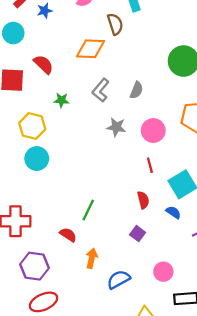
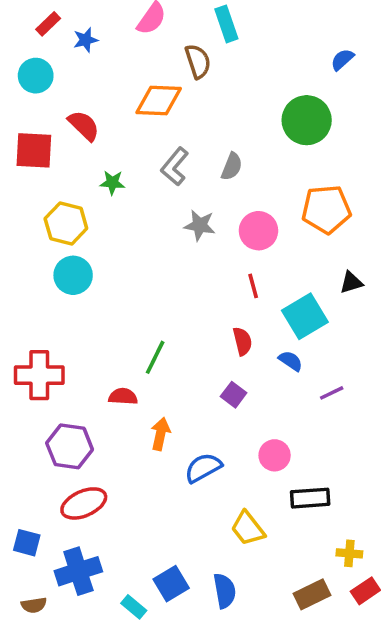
red semicircle: (68, 235) -> (123, 396), turned -30

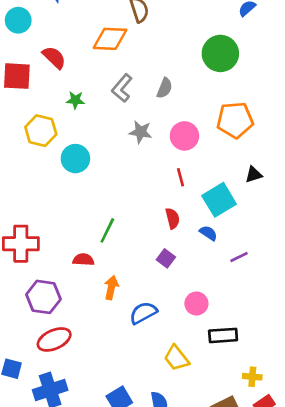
cyan circle: (73, 275) -> (75, 159), moved

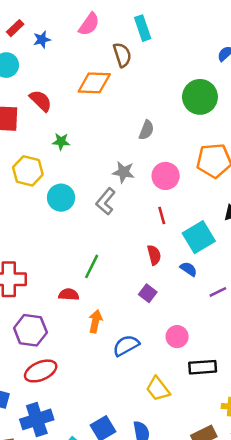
gray L-shape: (122, 88) -> (106, 201), moved

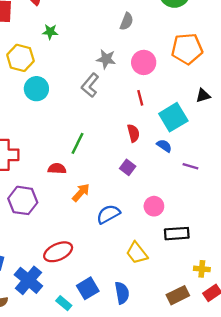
cyan circle: (61, 198) -> (36, 89), moved
purple line: (218, 292) -> (190, 166), turned 42
orange arrow: (95, 321) -> (81, 192), turned 30
red ellipse: (41, 371) -> (58, 252), moved
blue cross: (37, 419) -> (28, 280), turned -32

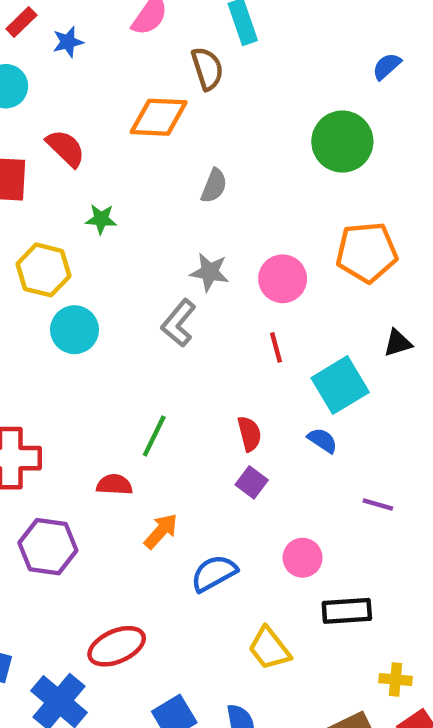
gray semicircle: (127, 21) -> (214, 186), moved
red semicircle: (133, 133) -> (249, 434), moved
purple line: (190, 166) -> (378, 505), moved

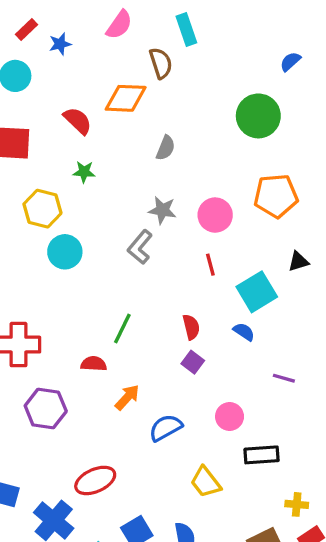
red semicircle: (66, 148) -> (78, 121), moved

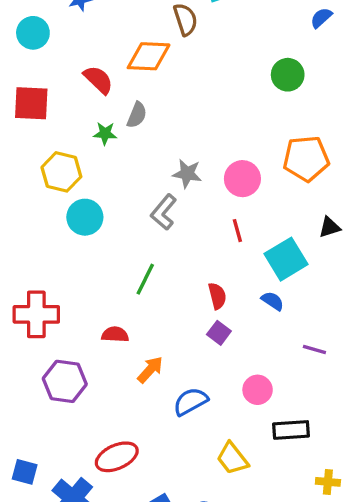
green circle: (258, 116) -> (288, 75), size x0.7
gray semicircle: (166, 148) -> (137, 115), moved
green line: (122, 329) -> (145, 279), moved

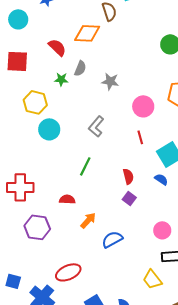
gray star: (187, 174) -> (110, 81), moved
pink circle: (258, 390) -> (162, 230), moved
yellow trapezoid: (232, 458) -> (152, 279), moved

